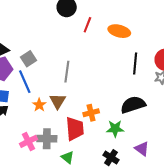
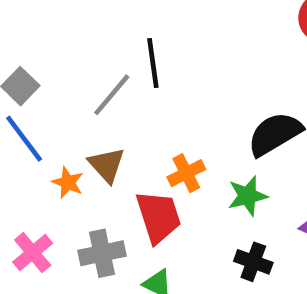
black line: (135, 64) -> (153, 63), moved
gray line: (67, 72) -> (112, 95), turned 45
pink cross: (28, 141) -> (33, 253), moved

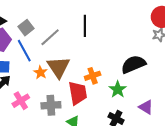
gray line: (112, 95) -> (50, 37), moved
brown triangle: (107, 165) -> (58, 67), size x1.4
green star: (248, 196) -> (118, 89), turned -30

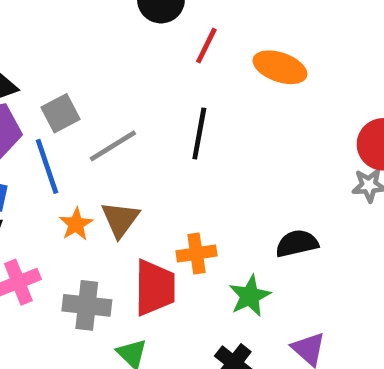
black semicircle: (133, 64) -> (297, 243), size x0.7
brown triangle: (58, 67) -> (120, 219), size x0.7

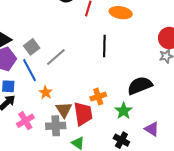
black line: (199, 134) -> (104, 46), moved
brown triangle: (120, 219) -> (64, 110), moved
black semicircle: (297, 243) -> (140, 86), size x1.4

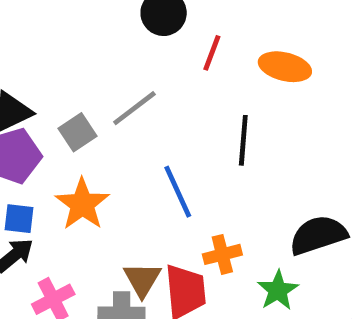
gray line: (56, 57) -> (134, 108), moved
blue line: (30, 70) -> (178, 192), moved
orange star: (46, 92) -> (82, 204), moved, size x1.6

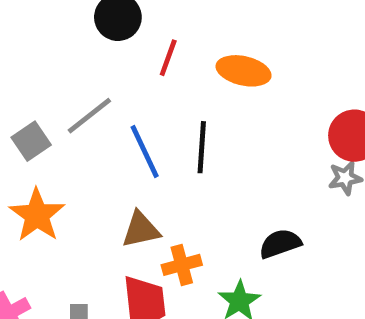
blue line: (178, 192) -> (145, 151), moved
black semicircle: (318, 235) -> (280, 244), size x0.7
brown triangle: (142, 279) -> (141, 230), moved, turned 48

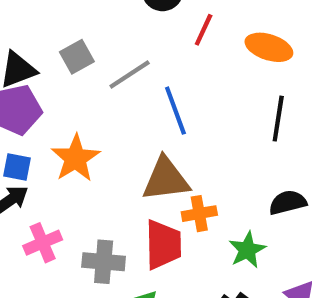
gray square: (31, 141) -> (77, 57), moved
black line: (202, 147) -> (278, 119), moved
brown triangle: (141, 230) -> (166, 179), size x1.4

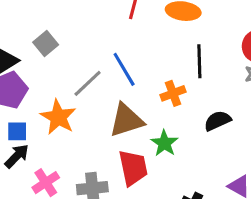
gray line: (130, 75) -> (88, 83), moved
orange cross: (199, 214) -> (173, 93), moved
green star: (247, 250) -> (164, 143), moved

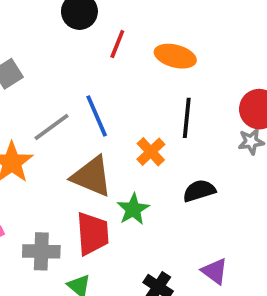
orange cross: (173, 93) -> (151, 152), turned -30
brown triangle: (126, 120) -> (92, 176), turned 33

